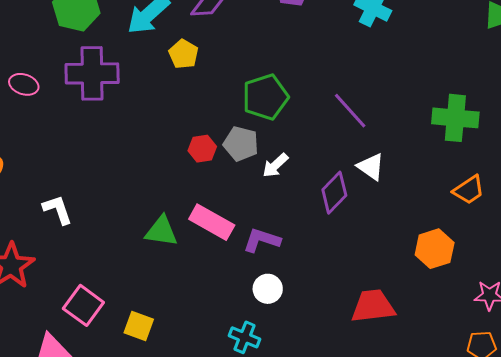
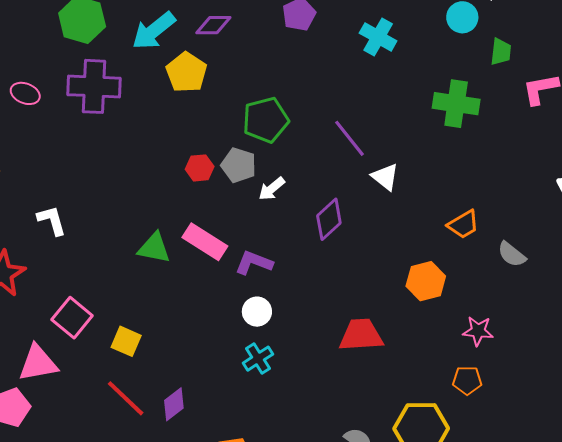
yellow pentagon: (184, 54) -> (186, 72), size x1.4
green cross: (455, 118) -> (456, 104), moved
white triangle: (371, 167) -> (385, 177), moved
cyan cross: (245, 337) -> (258, 359), moved, turned 32

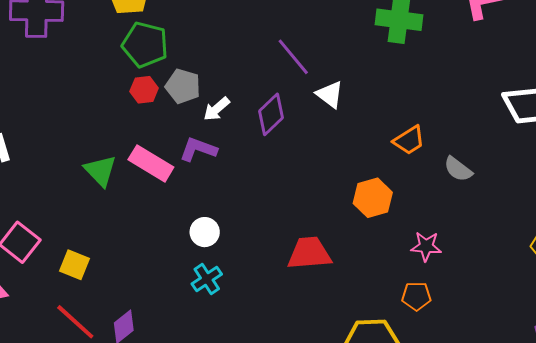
green pentagon: (266, 120) -> (145, 45), moved, turned 30
purple diamond: (329, 219) -> (271, 114), moved
green triangle: (154, 248) -> (100, 171), turned 36
purple L-shape: (254, 263) -> (198, 149), moved

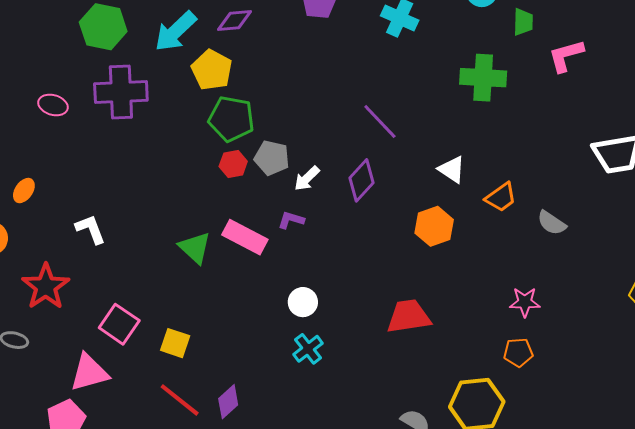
white triangle: (330, 94) -> (452, 169), moved
purple L-shape: (198, 149) -> (291, 220), size x0.7
orange hexagon: (373, 198) -> (434, 226), moved

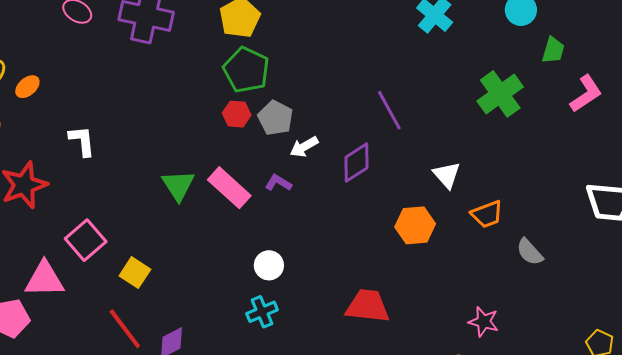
pink L-shape: (566, 56) -> (586, 94), turned 147
green cross: (483, 78) -> (500, 94), turned 36

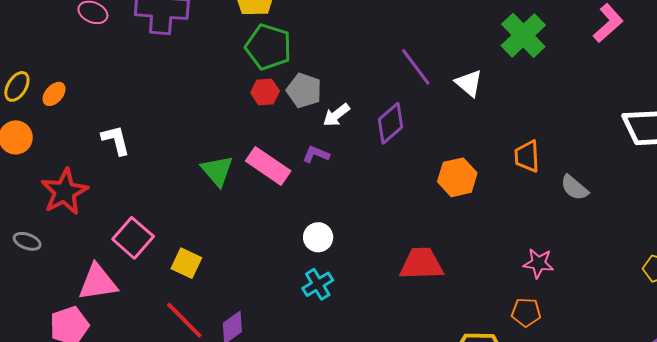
white triangle: (447, 175) -> (469, 83), moved
orange trapezoid: (487, 214) -> (527, 156), turned 116

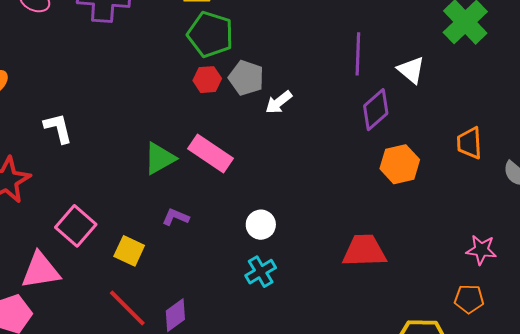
purple line: (416, 67) -> (358, 54), turned 39
purple diamond: (391, 123) -> (376, 110), moved
purple L-shape: (316, 154) -> (176, 217), moved
green triangle: (217, 171) -> (160, 158), turned 42

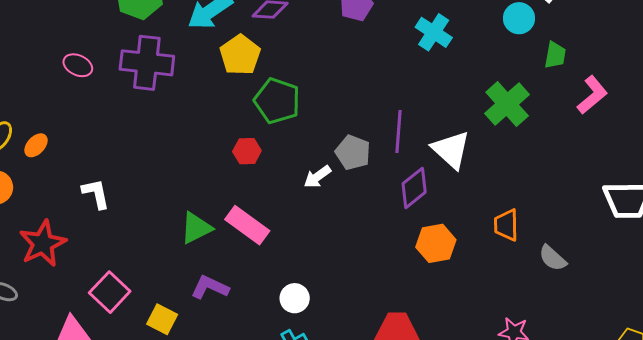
green pentagon: (210, 34) -> (277, 101), moved
white triangle: (411, 70) -> (451, 150), size x1.4
gray pentagon: (246, 78) -> (353, 152), moved
purple L-shape: (176, 217) -> (210, 287), size x1.4

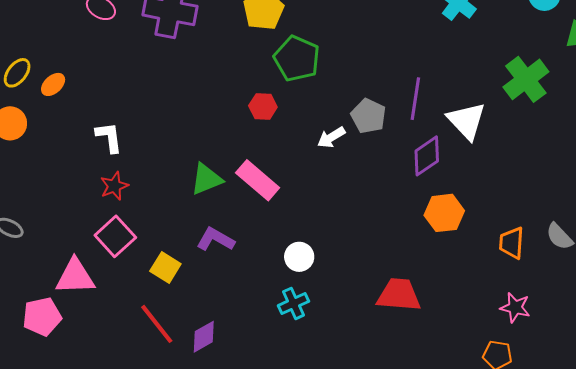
orange trapezoid: (506, 225) -> (512, 243), moved
red star: (43, 243) -> (114, 186), moved, size x0.6

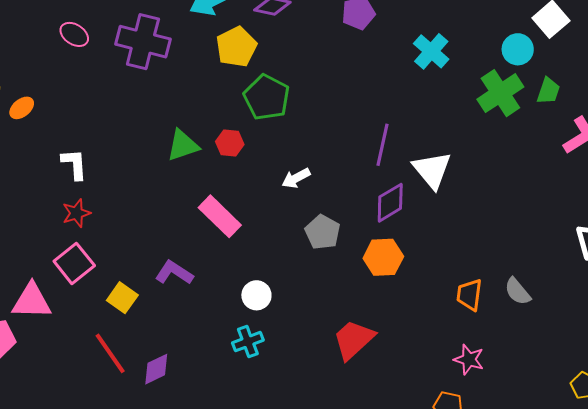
green cross: (526, 79) -> (500, 93), moved
gray pentagon: (368, 116) -> (323, 232), moved
green triangle: (206, 179) -> (183, 145), moved
orange hexagon: (444, 213) -> (383, 257), moved
red trapezoid: (399, 295) -> (354, 340), turned -51

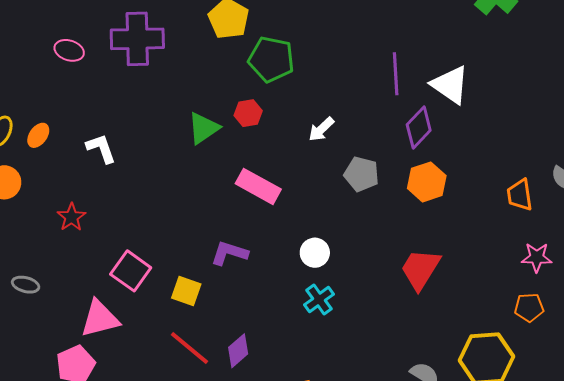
white L-shape: (74, 164) -> (101, 148), moved
red star: (76, 213) -> (71, 217), moved

